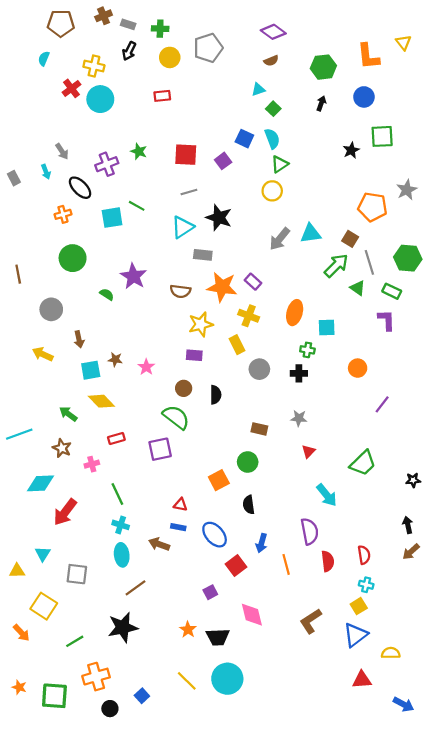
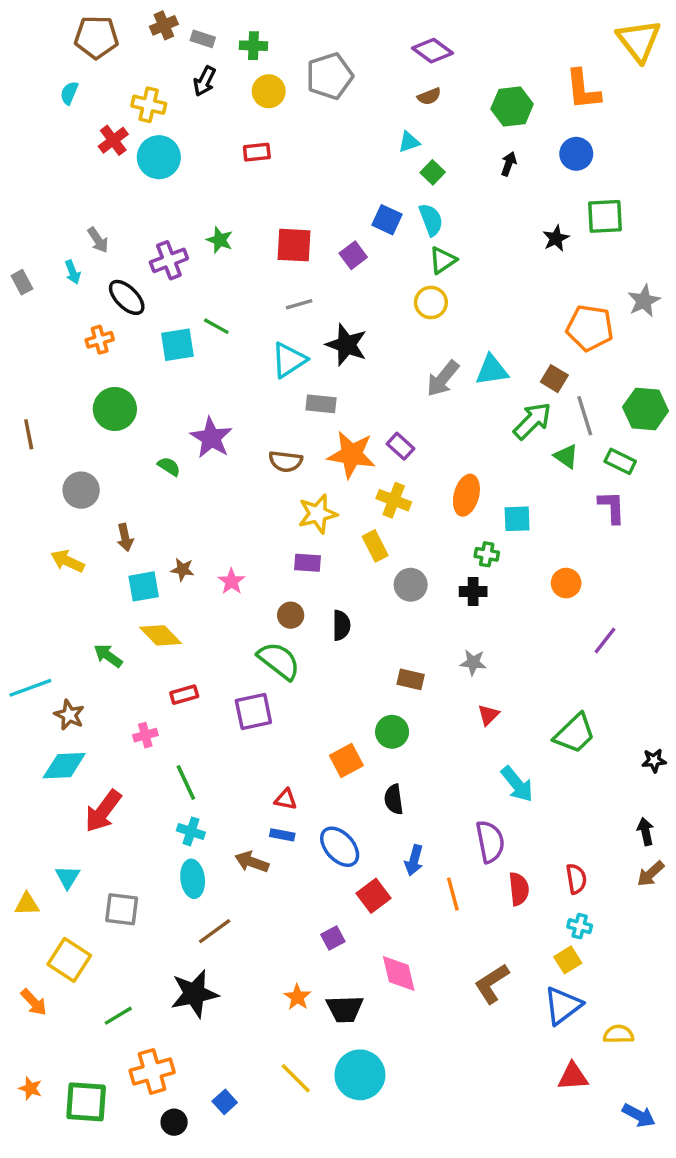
yellow triangle: (403, 43) -> (639, 41), moved, size x1.8
brown star: (62, 448) -> (69, 715), moved

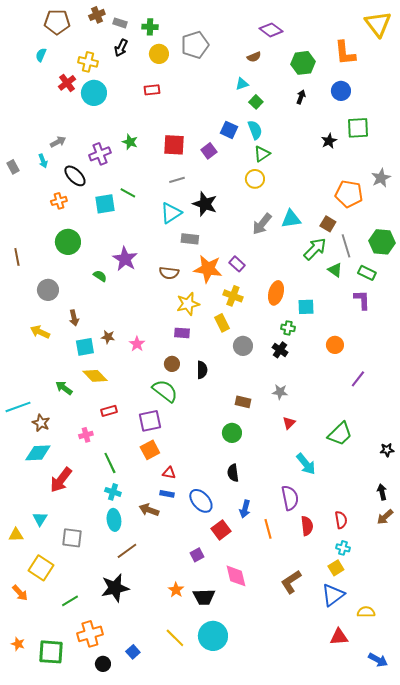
purple diamond: (433, 51) -> (271, 30), moved
gray arrow: (98, 240) -> (58, 142), turned -84
black cross: (473, 592) -> (280, 350), turned 35
orange square: (346, 761) -> (150, 450), moved

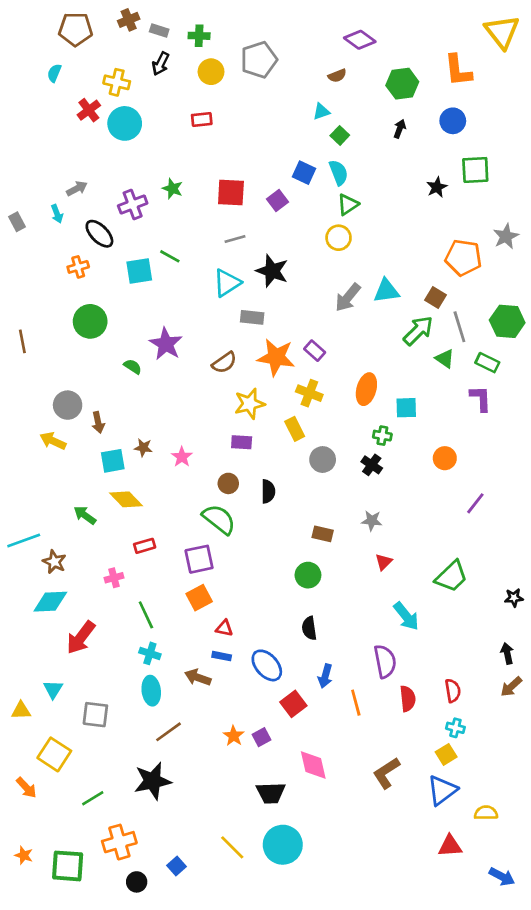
brown semicircle: (169, 273) -> (224, 363), turned -42
gray circle: (48, 290) -> (68, 405), moved
orange star: (176, 590) -> (234, 736), moved

